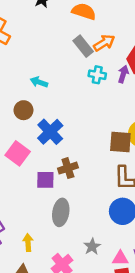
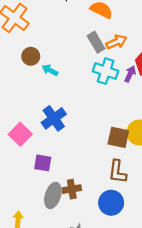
cyan cross: (97, 75) -> (106, 71), size x1.5
brown circle: (24, 110) -> (31, 56), moved
brown cross: (68, 168) -> (72, 189), moved

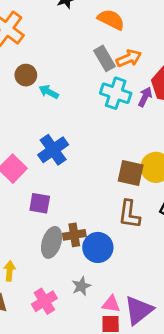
blue circle: (111, 203) -> (98, 247), moved

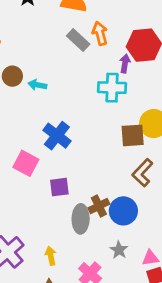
orange arrow: (129, 58) -> (100, 33), turned -65
cyan cross: (116, 93) -> (112, 88), moved
brown L-shape: (129, 214) -> (143, 173), turned 52

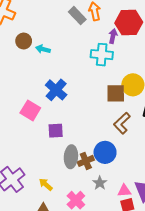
brown cross: (99, 206) -> (86, 161), moved
yellow arrow: (51, 256) -> (46, 184), turned -40

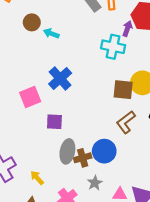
pink square: (30, 110) -> (30, 97), turned 30

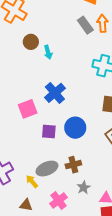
cyan arrow: (51, 33) -> (48, 52), turned -128
gray ellipse: (67, 151) -> (47, 169), moved, turned 55
blue circle: (104, 151) -> (75, 128), moved

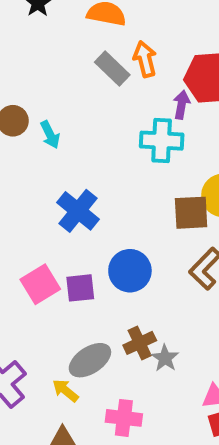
pink square: (28, 109) -> (40, 284), moved
gray star: (84, 187) -> (165, 358), moved
pink cross: (58, 201) -> (124, 418), turned -36

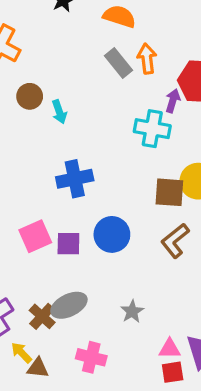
blue cross: (78, 211) -> (75, 179), turned 32
brown cross: (140, 343) -> (42, 316), moved, turned -30
yellow arrow: (65, 391) -> (21, 353), moved

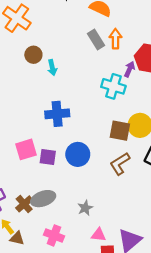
pink triangle: (170, 349) -> (99, 235), moved

